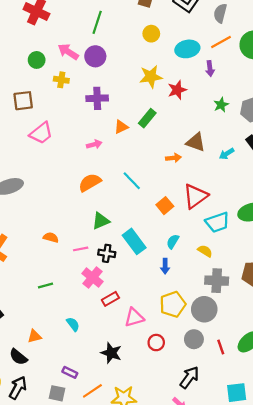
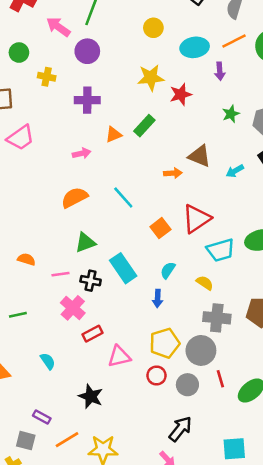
pink arrow: (68, 52) -> (58, 27), moved
red circle: (156, 343) -> (156, 375), moved
red line: (221, 347) -> (220, 379), moved

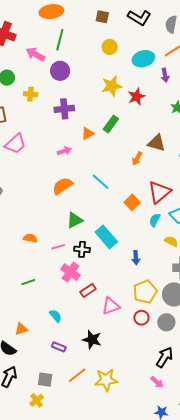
orange arrow: (173, 173) -> (137, 159), turned 128
cyan semicircle: (168, 270) -> (155, 220), moved
purple rectangle: (42, 417) -> (59, 347), moved

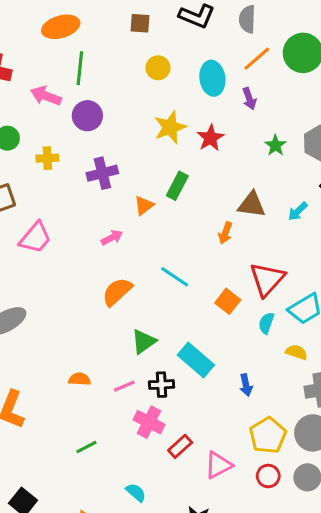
cyan ellipse: (143, 59) -> (212, 78), turned -75

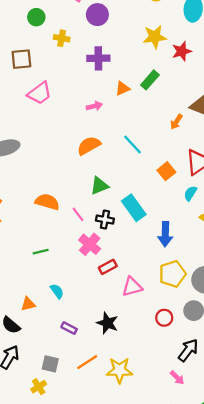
orange semicircle: (80, 379) -> (47, 202), size x1.5
blue arrow: (246, 385) -> (165, 234), size x1.5
pink line: (124, 386) -> (78, 214), turned 63
red circle: (268, 476) -> (164, 318), moved
cyan semicircle: (136, 492) -> (57, 291), moved

